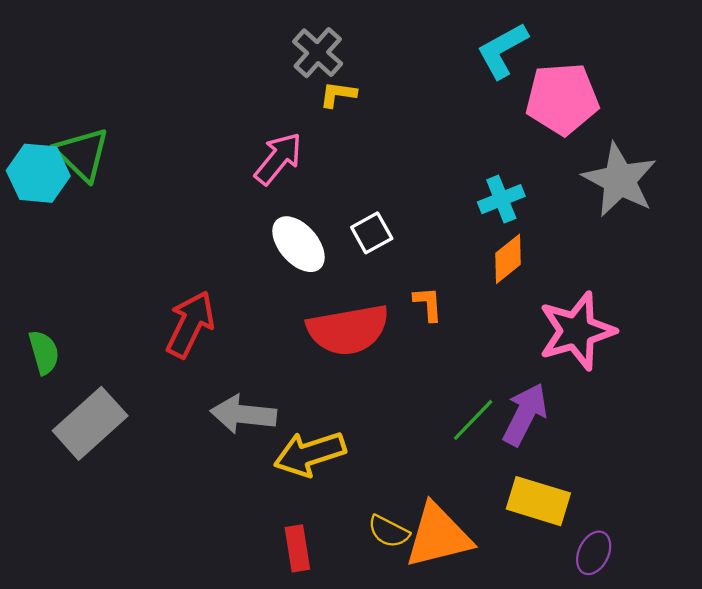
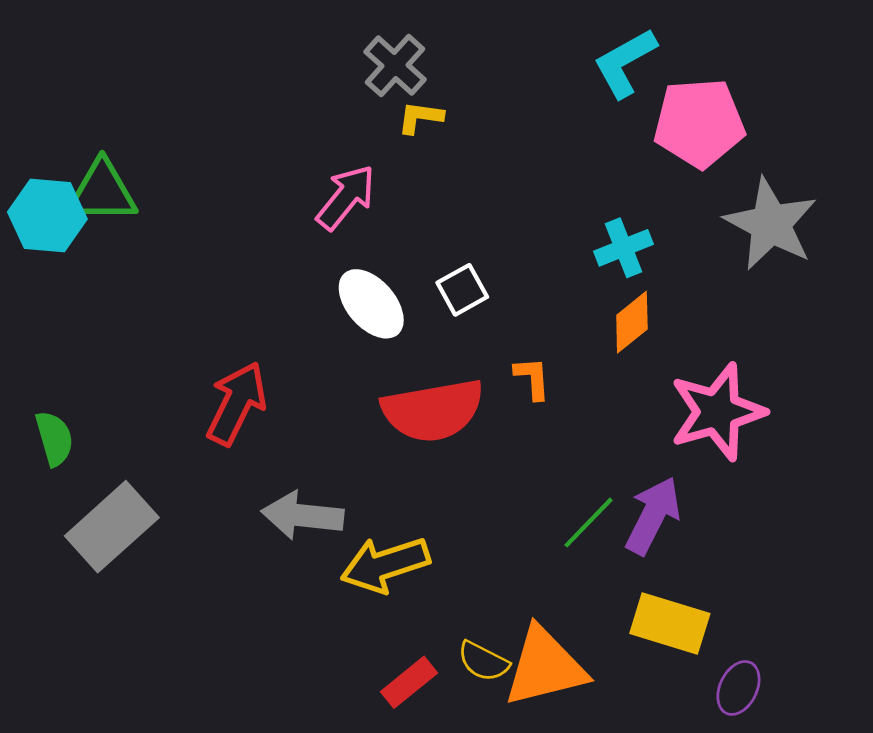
green triangle: (82, 154) -> (102, 192), turned -44
red rectangle: (297, 548) -> (409, 682), moved, turned 60

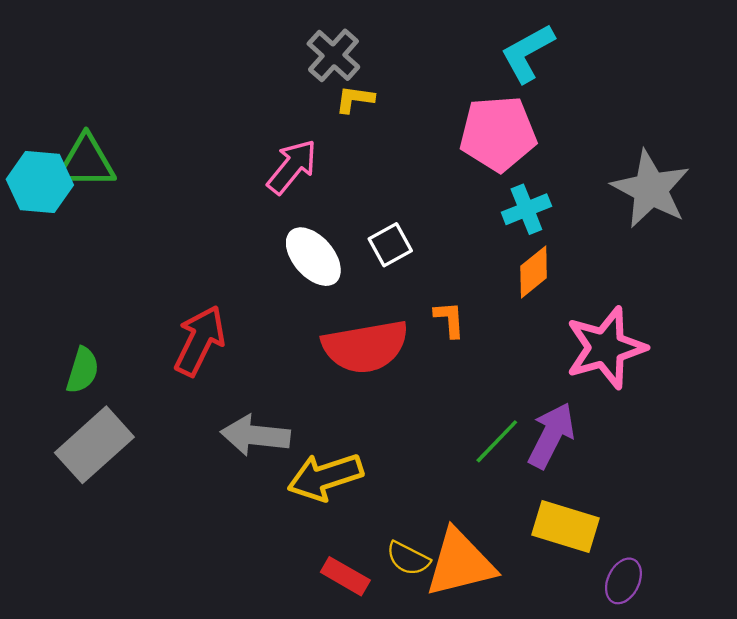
pink pentagon: (699, 123) -> (498, 133), moved
green semicircle: (54, 438) -> (83, 370), moved, turned 33
red rectangle: (409, 682) -> (345, 576), turned 69

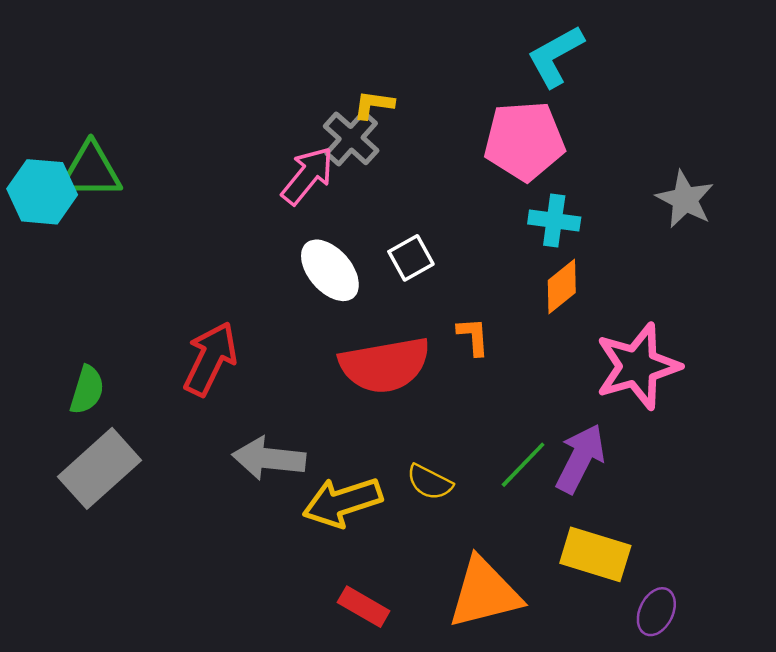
gray cross: (333, 55) -> (351, 138), moved
gray star: (651, 189) -> (685, 199), size x0.7
cyan cross: (526, 209) -> (554, 220), turned 30
yellow semicircle: (408, 558) -> (430, 482), moved

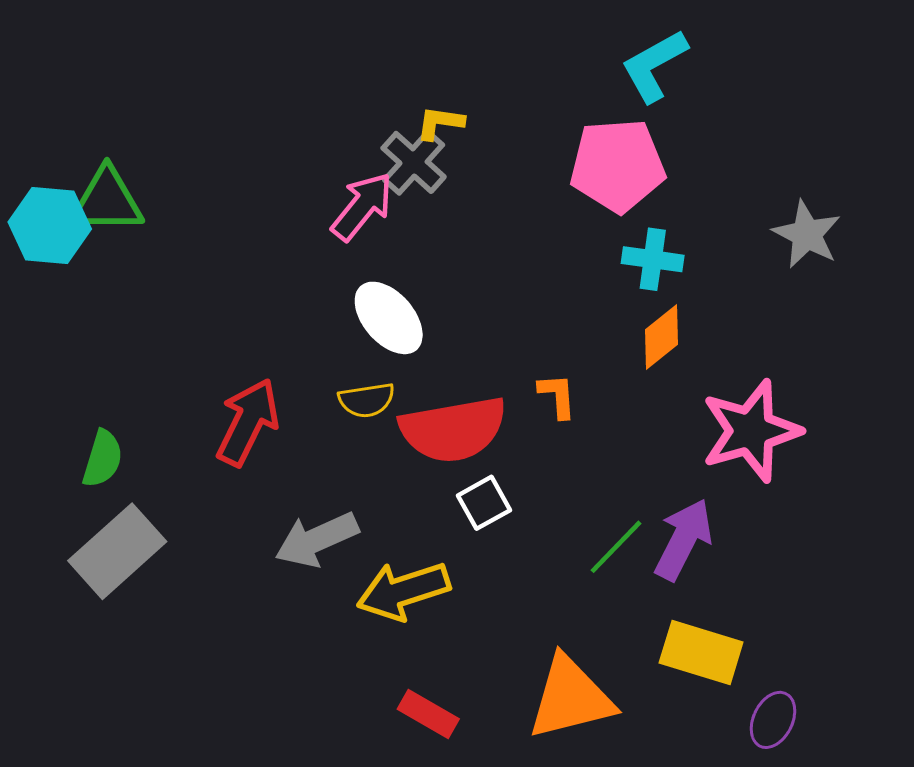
white square: (411, 258) -> (484, 503), moved
gray arrow: (269, 458) -> (317, 539), turned -30
yellow semicircle: (430, 482) -> (367, 400), moved, turned -36

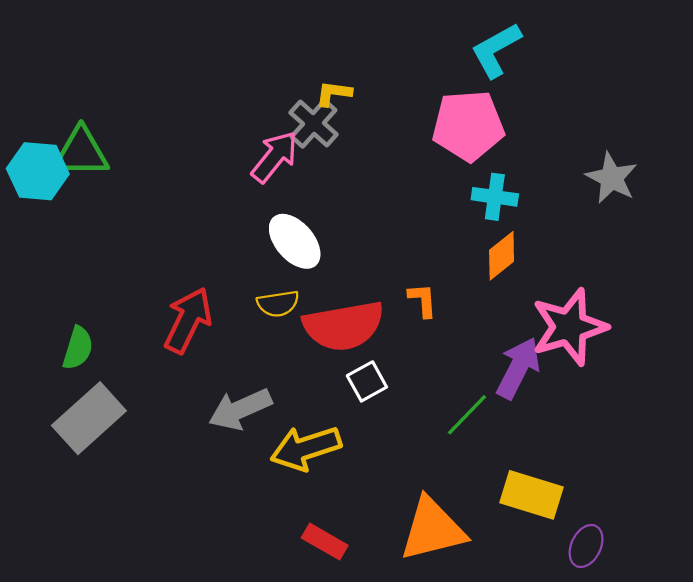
purple arrow: (684, 539) -> (518, 368), moved

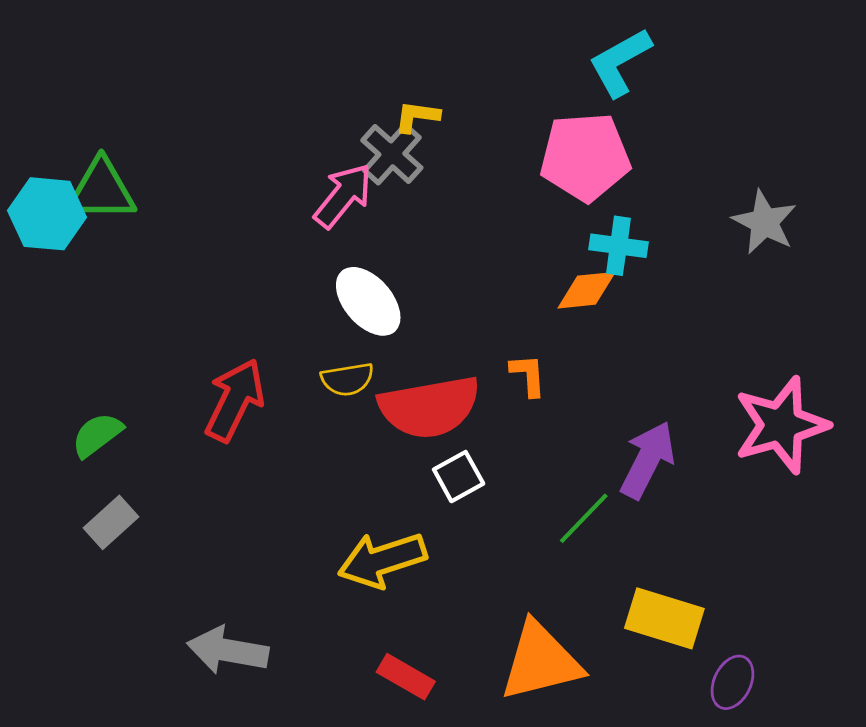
orange diamond: (502, 256) -> (586, 290), moved, turned 33
pink star: (569, 327) -> (781, 425), moved
green semicircle: (78, 348) -> (97, 435), turned -144
gray arrow: (240, 409) -> (228, 650), moved, turned 34
gray rectangle: (89, 418) -> (111, 522), size x0.6

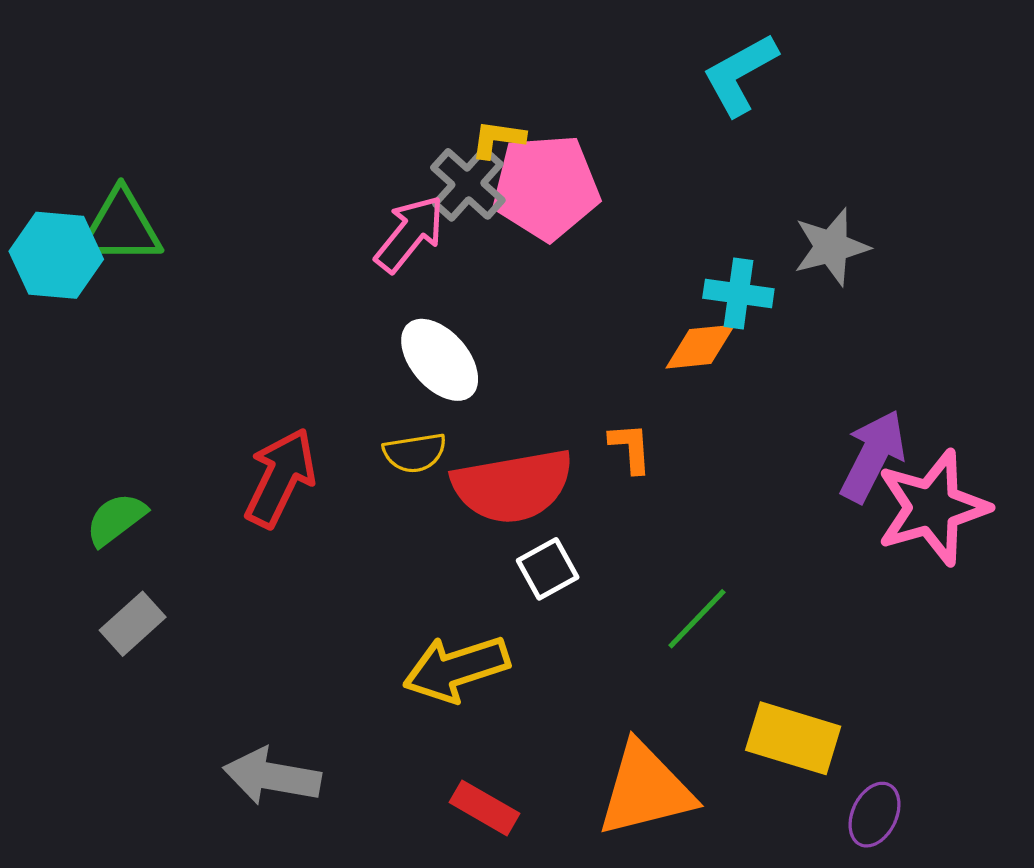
pink pentagon: (585, 157) -> (546, 187), moved
gray star: (764, 222) -> (831, 247), moved, turned 30
purple arrow: (648, 460) -> (873, 456), moved

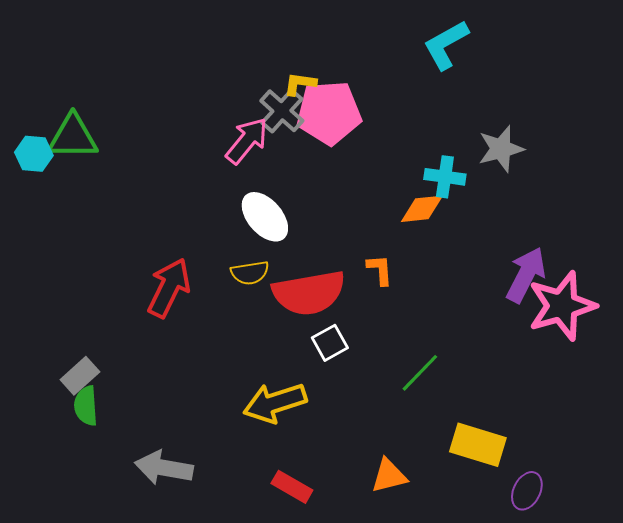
cyan hexagon: (56, 255) -> (34, 154), size x0.7
green semicircle: (116, 519) -> (86, 406), moved, turned -57
orange triangle: (645, 790) -> (389, 476), size x0.6

